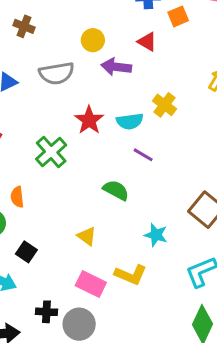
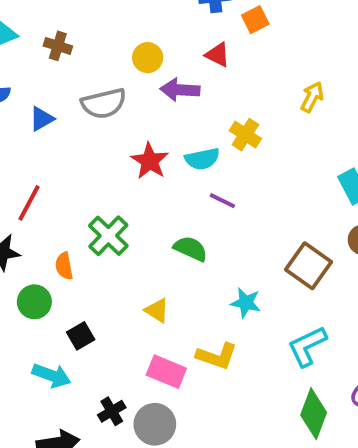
green cross: (51, 152) -> (108, 236), moved
black square: (26, 252) -> (81, 336), turned 30
black cross: (46, 312) -> (112, 411), turned -30

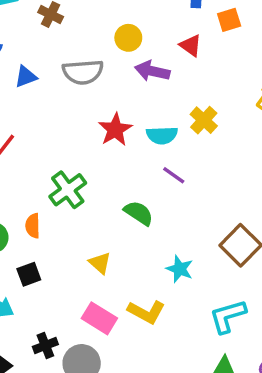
orange semicircle: (64, 266) -> (33, 226), moved

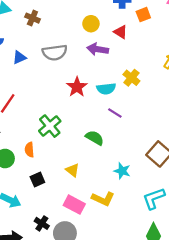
yellow circle: (128, 38) -> (91, 24), moved
black square: (29, 274) -> (37, 180), moved
black cross: (45, 345) -> (42, 223), turned -32

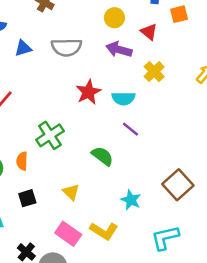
yellow cross: (131, 78) -> (154, 72), moved

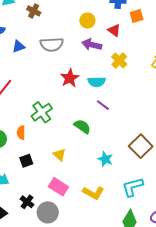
yellow L-shape: (104, 231) -> (93, 193), moved

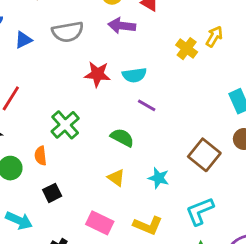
yellow cross: (119, 60) -> (187, 49), moved
red star: (70, 78) -> (97, 74), turned -30
yellow triangle: (59, 155) -> (116, 178), moved

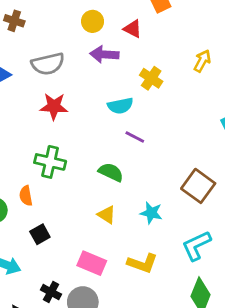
yellow cross: (187, 49) -> (151, 78), moved
red star: (97, 74) -> (54, 106), moved
green cross: (65, 125) -> (50, 162), turned -32

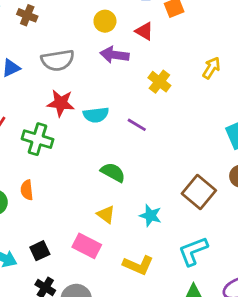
cyan semicircle: (120, 106) -> (96, 115), moved
purple line: (135, 137) -> (137, 125), moved
green cross: (50, 162) -> (38, 139), moved
black square: (40, 234) -> (40, 251), moved
pink rectangle: (92, 263) -> (87, 246), moved

